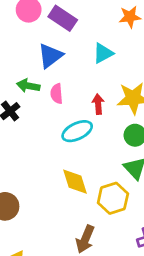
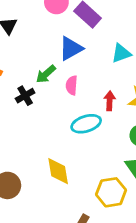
green arrow: (28, 86) -> (46, 74), turned -60
yellow diamond: (75, 182) -> (58, 171), moved

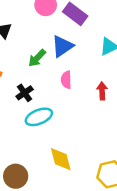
green arrow: (46, 74) -> (37, 58), moved
cyan ellipse: (86, 124) -> (39, 117), moved

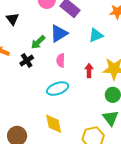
black cross: (25, 93) -> (27, 61), moved
cyan ellipse: (39, 117) -> (58, 89), moved

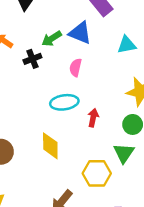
blue triangle: (59, 33) -> (80, 33), turned 42
red arrow: (89, 71) -> (93, 118), moved

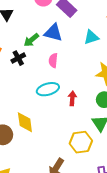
yellow diamond: (50, 146) -> (25, 122), moved

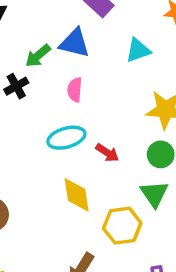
red arrow: (72, 98) -> (107, 153), turned 120
yellow diamond: (25, 122) -> (77, 195), moved

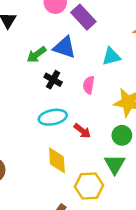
black cross: (16, 86) -> (53, 80), moved, turned -36
pink semicircle: (75, 90) -> (89, 85), moved

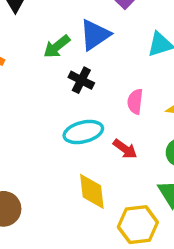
blue triangle: (64, 47) -> (95, 35), turned -50
pink semicircle: (89, 85) -> (135, 101), moved

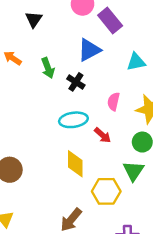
green arrow: (57, 47) -> (48, 68), moved, turned -78

